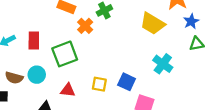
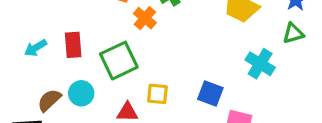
green triangle: (197, 44) -> (293, 33), moved
brown semicircle: (14, 78) -> (49, 100), turned 126
yellow square: (99, 84) -> (157, 94), moved

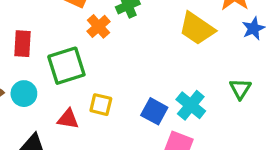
green triangle: (293, 33) -> (240, 89), moved, turned -50
cyan cross: (260, 64) -> (191, 105), moved

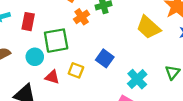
cyan circle: (24, 94) -> (35, 57), moved
blue square: (154, 111) -> (105, 58), moved

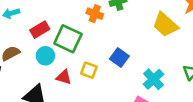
orange cross: (82, 17) -> (95, 14), turned -35
red rectangle: (28, 22) -> (40, 30), moved, turned 48
green square: (56, 41) -> (68, 39), turned 35

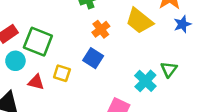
orange cross: (95, 14) -> (101, 29), moved, turned 35
cyan cross: (153, 79) -> (145, 81), moved

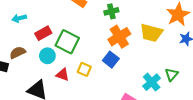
yellow trapezoid: (139, 21) -> (151, 33), turned -30
orange cross: (101, 29) -> (119, 37), size x1.5

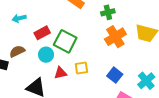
blue square: (111, 60) -> (115, 75), moved
yellow square: (84, 69) -> (81, 68), turned -32
red triangle: (63, 75) -> (60, 73), turned -32

